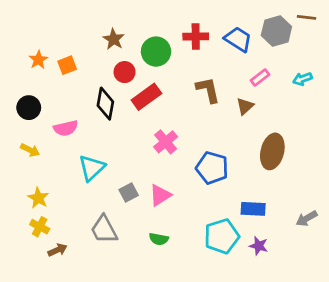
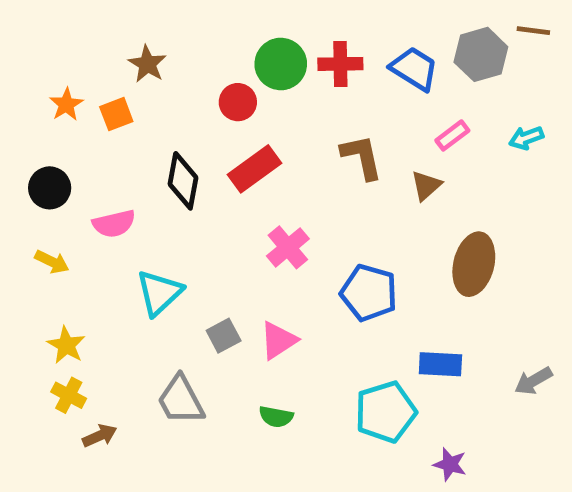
brown star: (114, 39) -> (147, 64), moved
green circle: (156, 52) -> (281, 64), moved
red circle: (125, 72) -> (238, 102), moved
purple star: (259, 246) -> (450, 464), moved

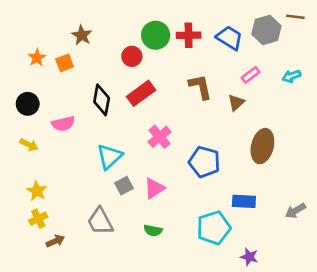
cyan triangle: (159, 293) -> (109, 157), moved
yellow cross: (69, 395) -> (38, 219), turned 36

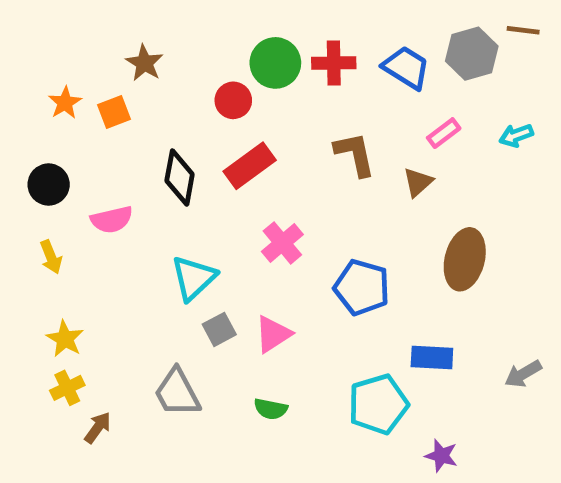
yellow arrow: (29, 145) -> (51, 257), turned 42
brown arrow: (55, 241) -> (98, 428), turned -30

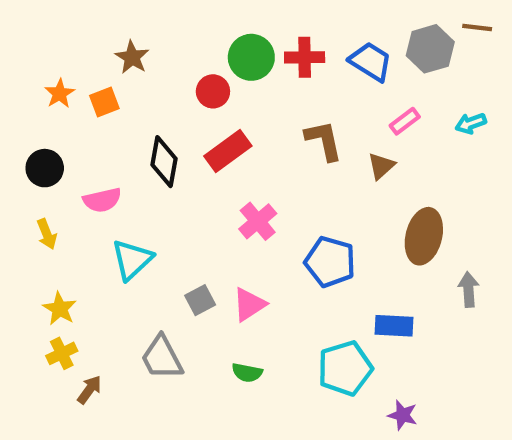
cyan triangle: (194, 278) -> (132, 260), moved
gray arrow: (523, 374) -> (469, 289), moved, turned 116

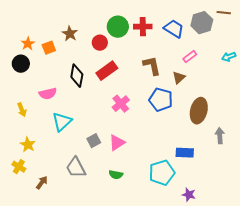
brown star: (132, 57) -> (70, 34), moved
cyan arrow: (471, 123) -> (229, 57), moved
black circle: (45, 168) -> (21, 64), moved
blue pentagon: (330, 262) -> (161, 100), moved
yellow cross: (62, 353) -> (19, 167), moved, turned -32

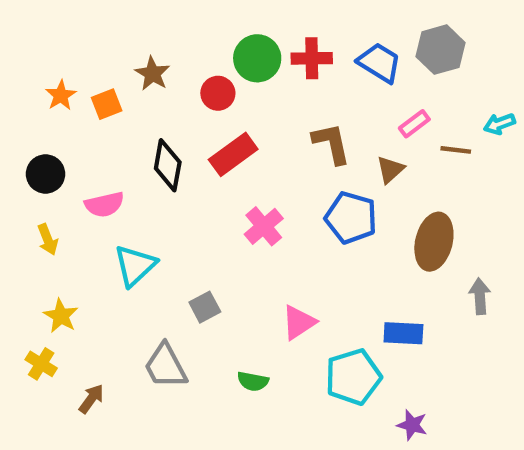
brown line: (224, 13) -> (456, 150), moved
black circle: (21, 64) -> (46, 174), moved
pink triangle: (117, 143) -> (299, 322), moved

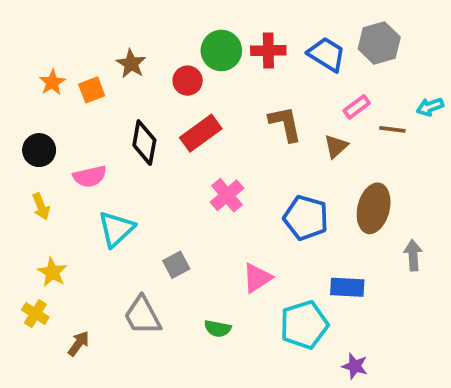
blue pentagon: (351, 218) -> (306, 218), moved

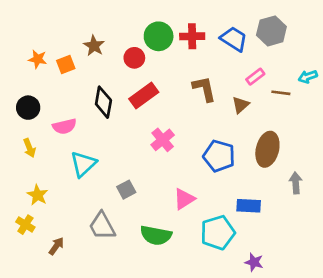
orange star: (52, 82) -> (38, 59), turned -30
green semicircle: (218, 329) -> (156, 235), size x1.6

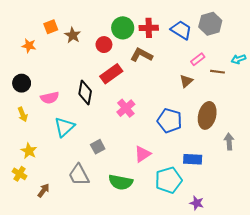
orange square: (66, 65) -> (51, 27), moved
brown L-shape: (204, 89) -> (141, 55), moved, turned -50
black diamond: (103, 102) -> (85, 93), moved

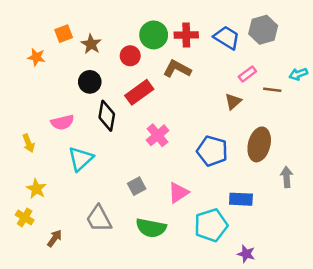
black circle: (22, 83) -> (90, 82), moved
gray square: (98, 147) -> (137, 186), moved

